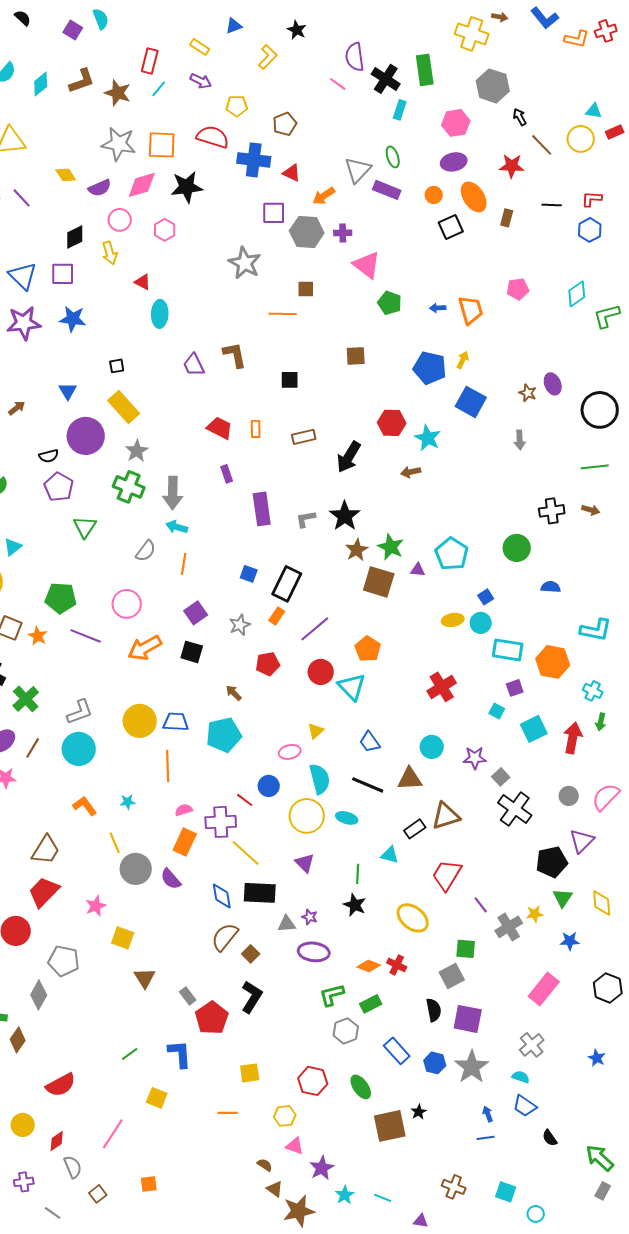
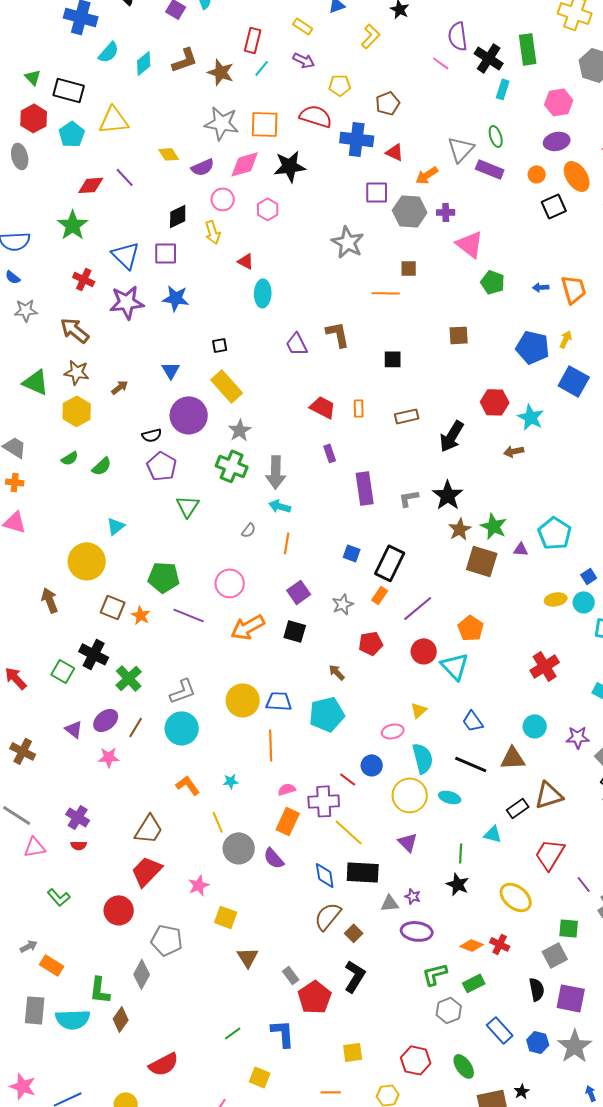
gray semicircle: (146, 551) -> (249, 530), size x0.7

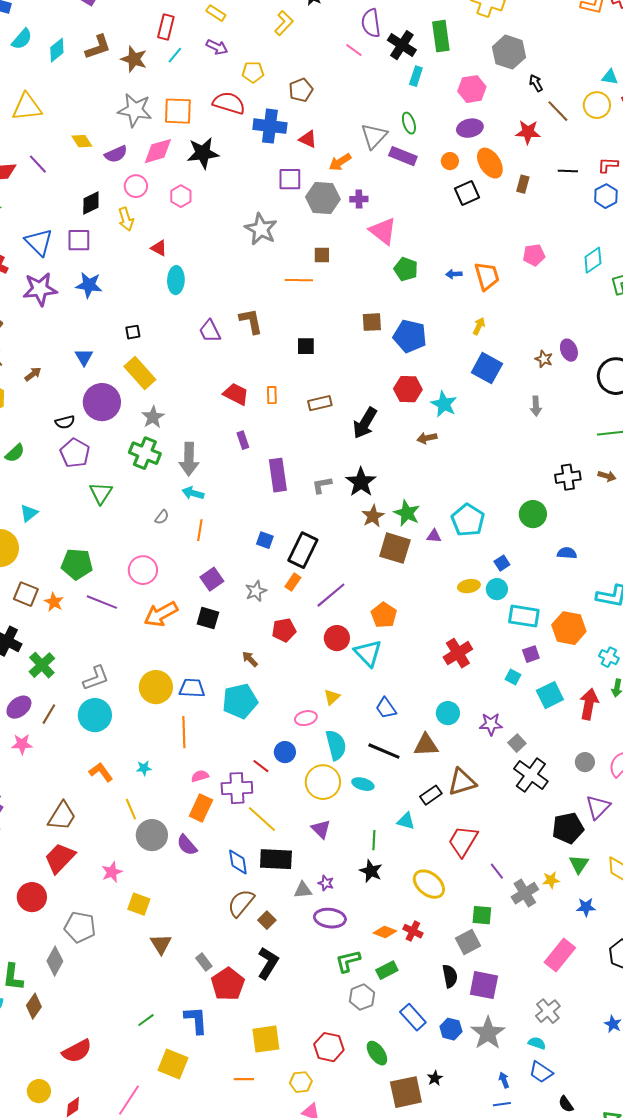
blue pentagon: (533, 347) -> (410, 336), moved
yellow square: (353, 1052) -> (266, 1039), size x1.4
yellow square: (260, 1077) -> (173, 1064), size x1.4

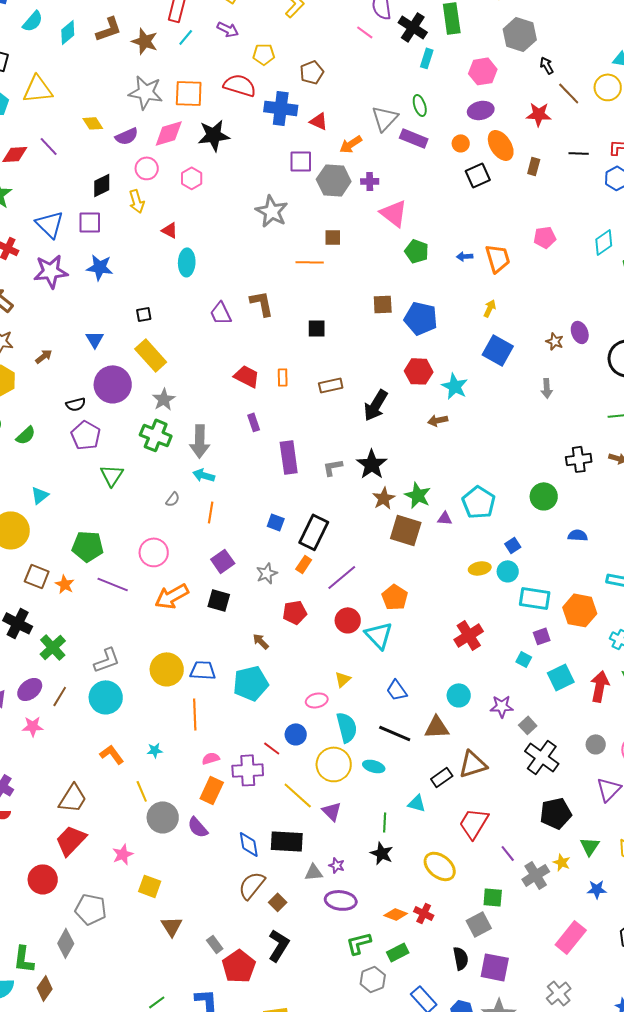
yellow line: (262, 819) -> (298, 795), moved
black pentagon: (568, 828) -> (556, 813), moved
yellow star: (551, 880) -> (562, 862), turned 30

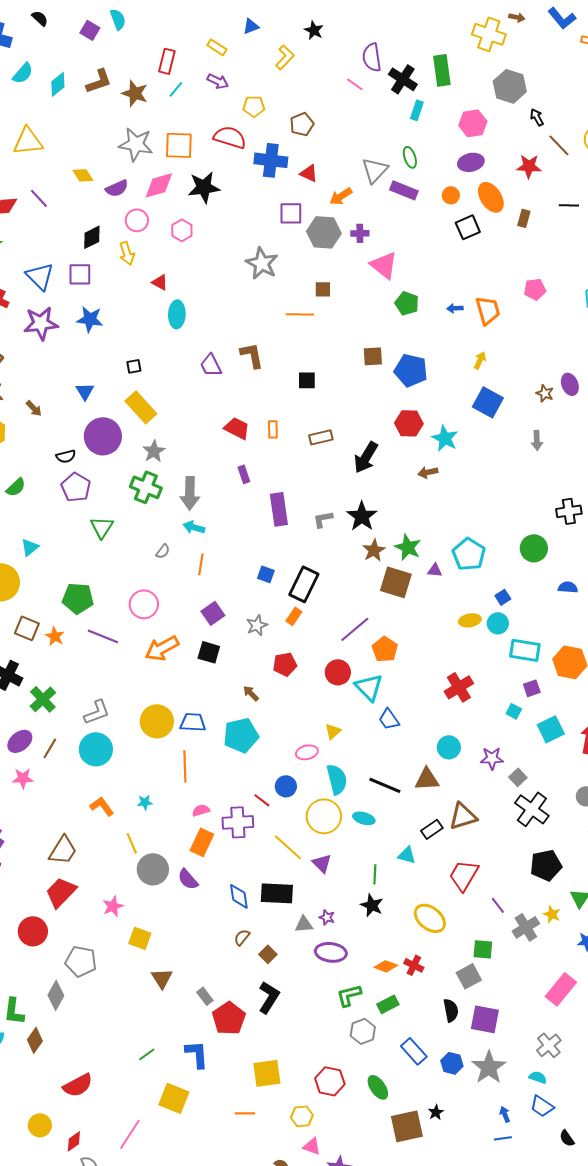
brown arrow: (44, 356) -> (34, 408), turned 84
purple line: (342, 577) -> (355, 629), moved
blue trapezoid: (397, 690) -> (389, 719), moved
brown semicircle: (252, 885) -> (242, 937), size x0.6

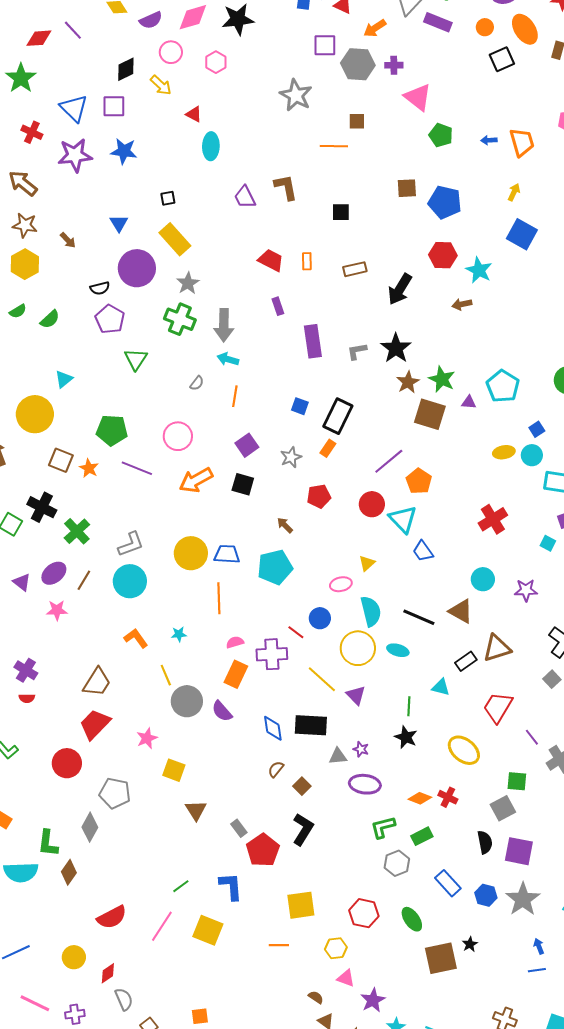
yellow arrow: (127, 253) -> (161, 85), turned -30
gray square: (518, 777) -> (552, 679), moved
brown triangle: (427, 779) -> (461, 611), turned 32
pink line: (130, 1134) -> (162, 926), moved

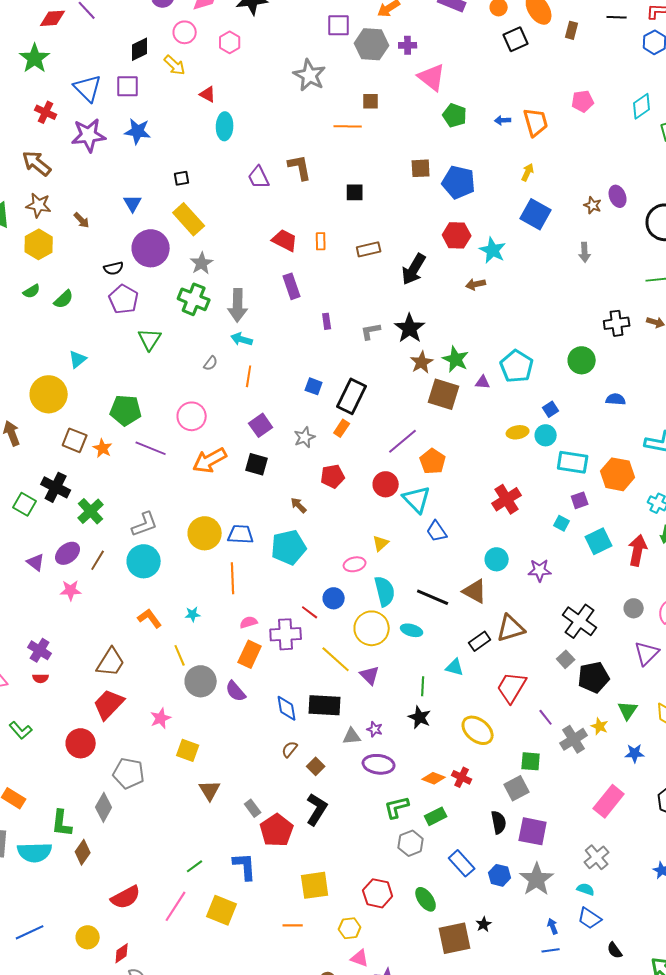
purple rectangle: (278, 306) -> (292, 286), size x1.4
purple rectangle: (313, 341) -> (327, 321), size x0.5

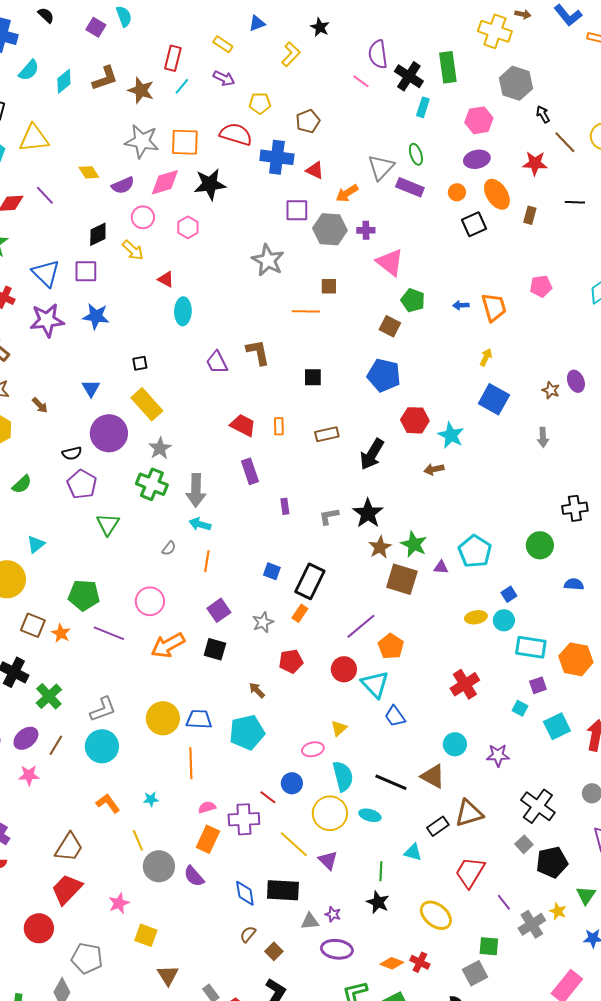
brown square: (421, 168) -> (390, 326), moved, turned 30
blue pentagon: (459, 182) -> (384, 375), moved

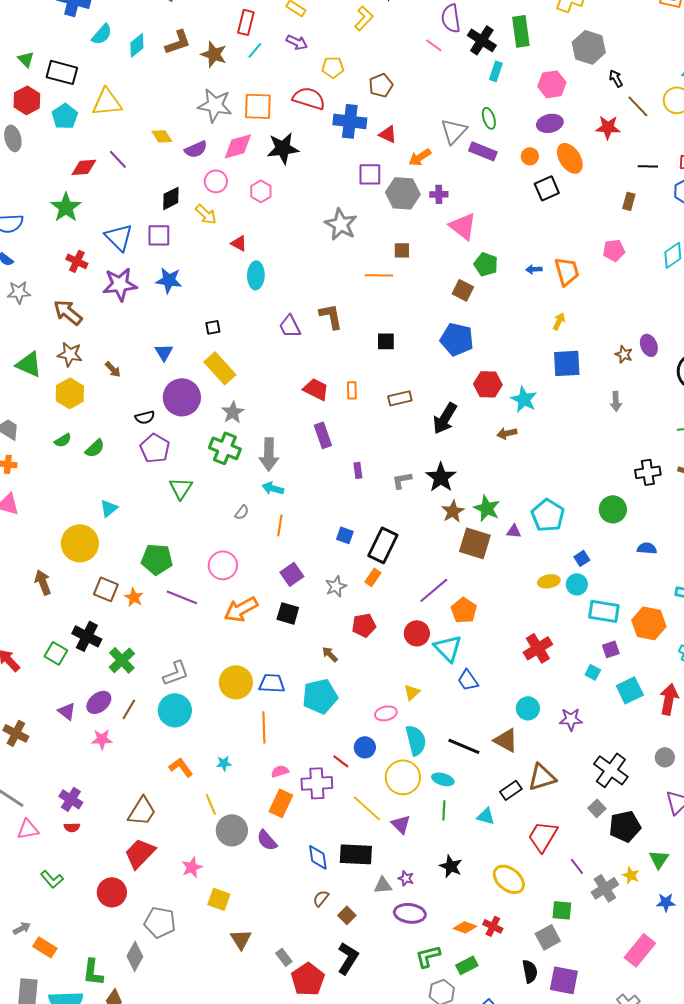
brown rectangle: (530, 215) -> (629, 201), moved
blue square: (494, 399) -> (567, 363), turned -32
green line: (381, 871) -> (444, 810), moved

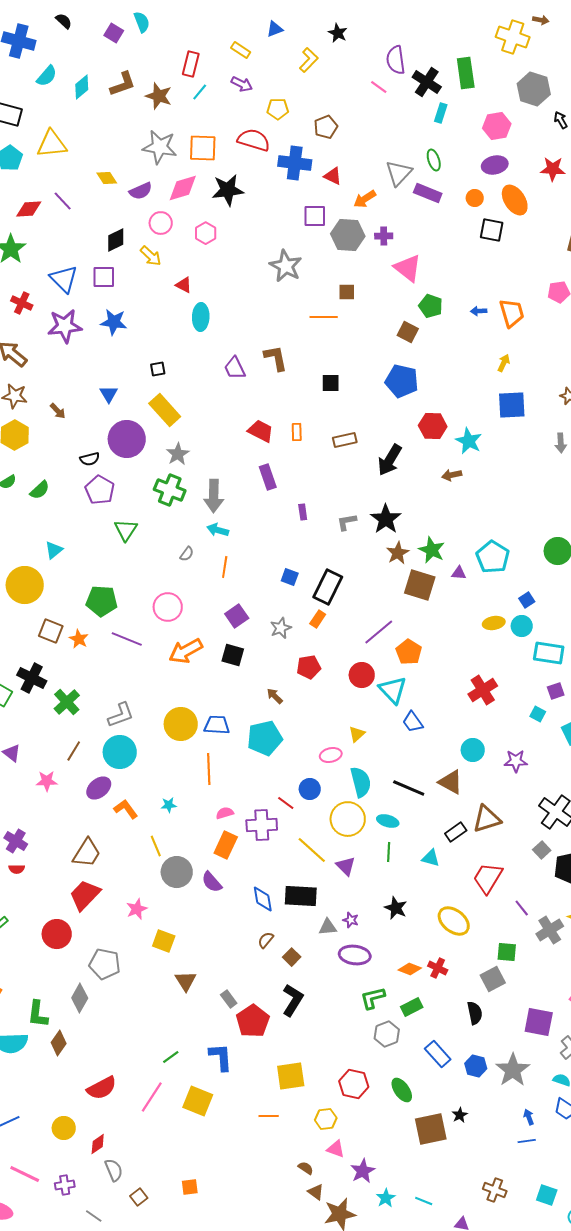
black square: (547, 188) -> (492, 230), turned 35
purple ellipse: (99, 702) -> (99, 788), moved
purple square: (564, 980) -> (539, 1022), moved

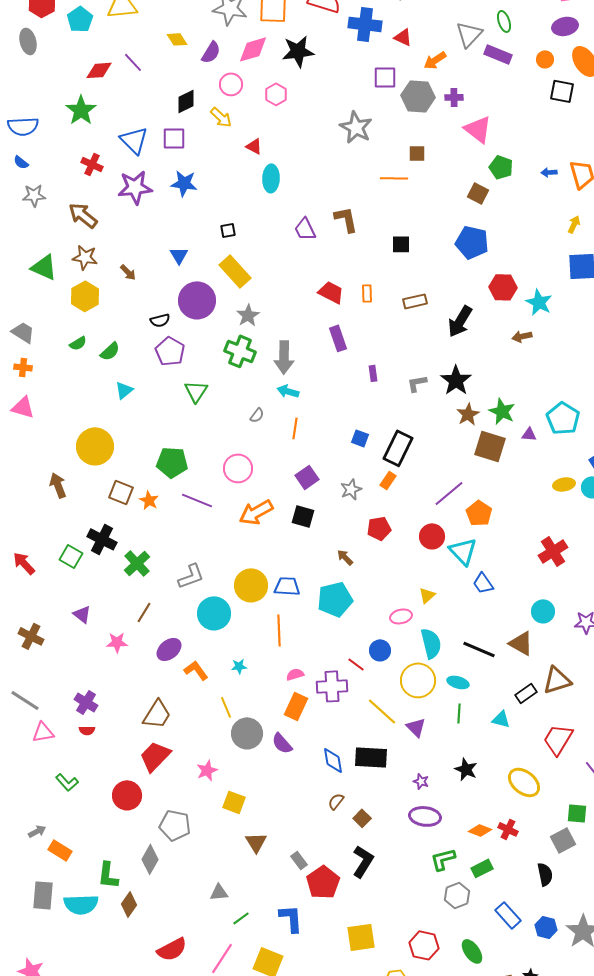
purple semicircle: (141, 191) -> (211, 52), turned -35
cyan triangle: (54, 550) -> (124, 390), moved
cyan circle: (120, 752) -> (214, 613), moved
gray triangle: (328, 927) -> (219, 892), moved

